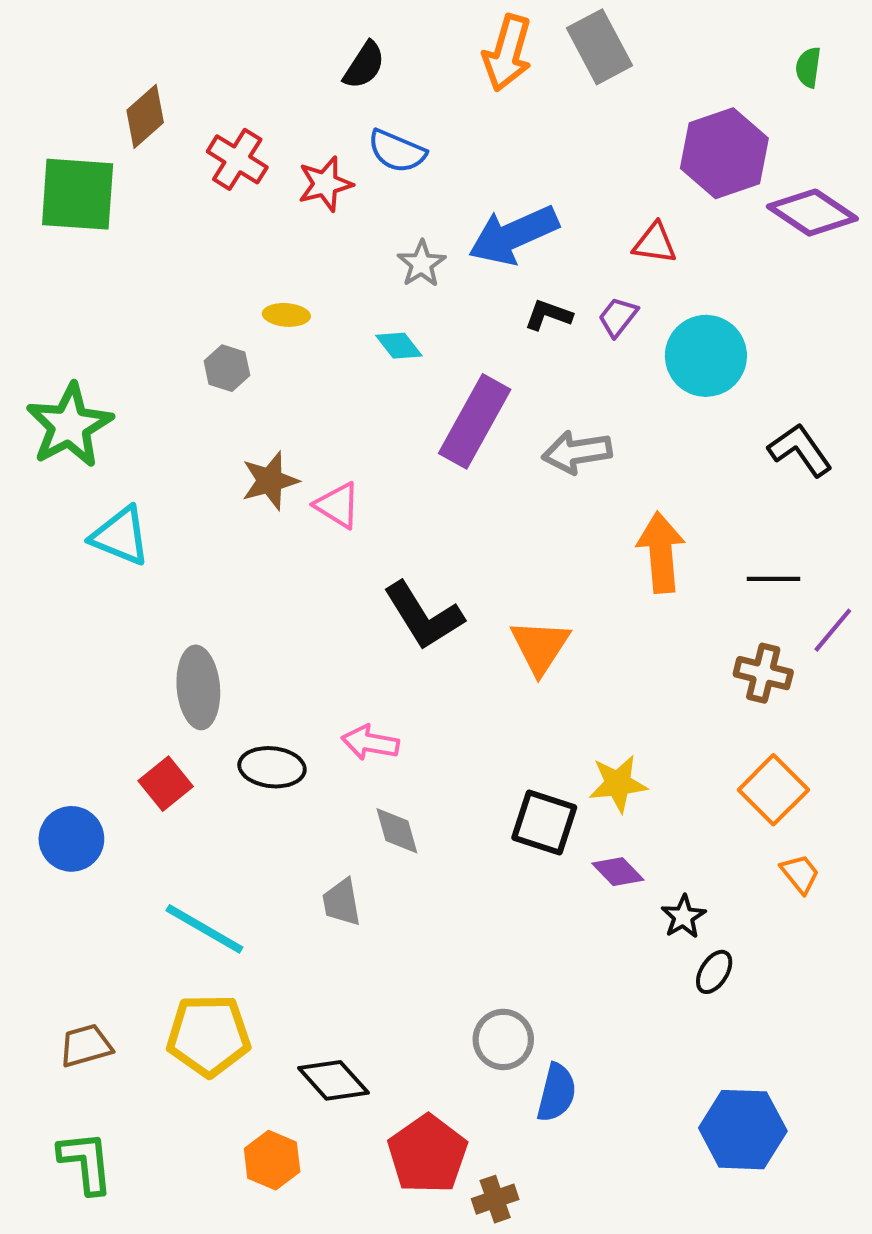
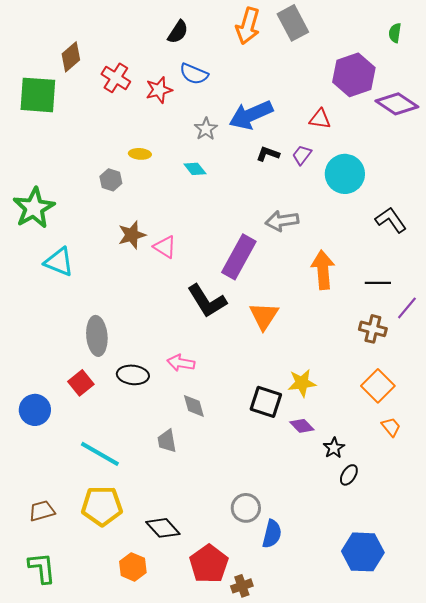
purple rectangle: (475, 421) -> (239, 257), moved

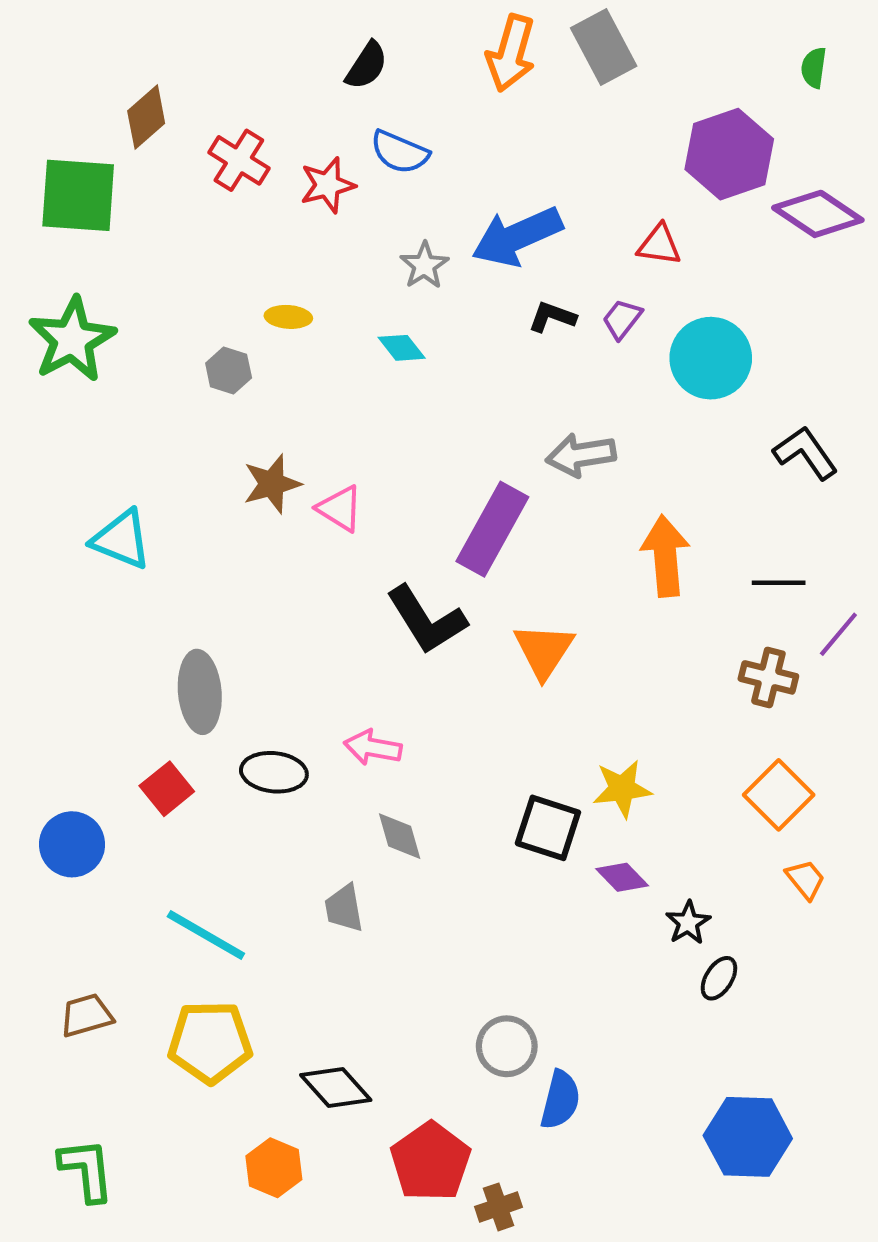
green star: (34, 208) -> (72, 340), moved
brown trapezoid: (42, 511) -> (86, 1015), moved

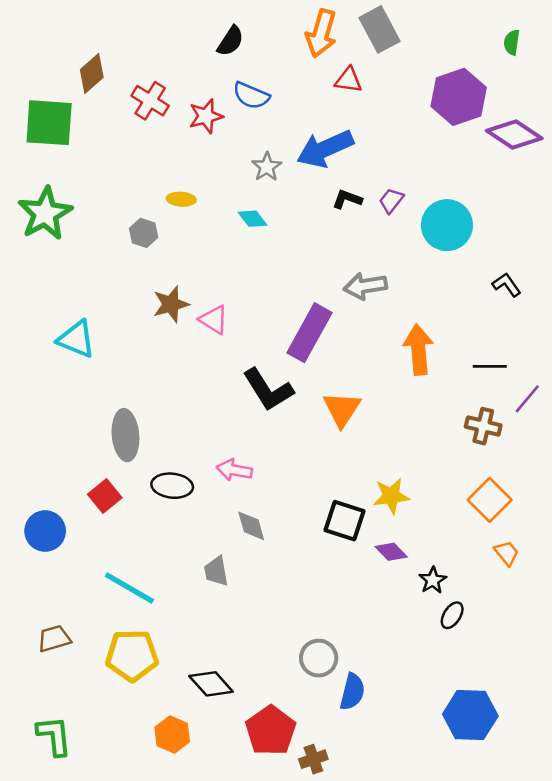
red triangle: (659, 245) -> (348, 80), moved
black L-shape: (805, 453) -> (507, 285), size x0.7

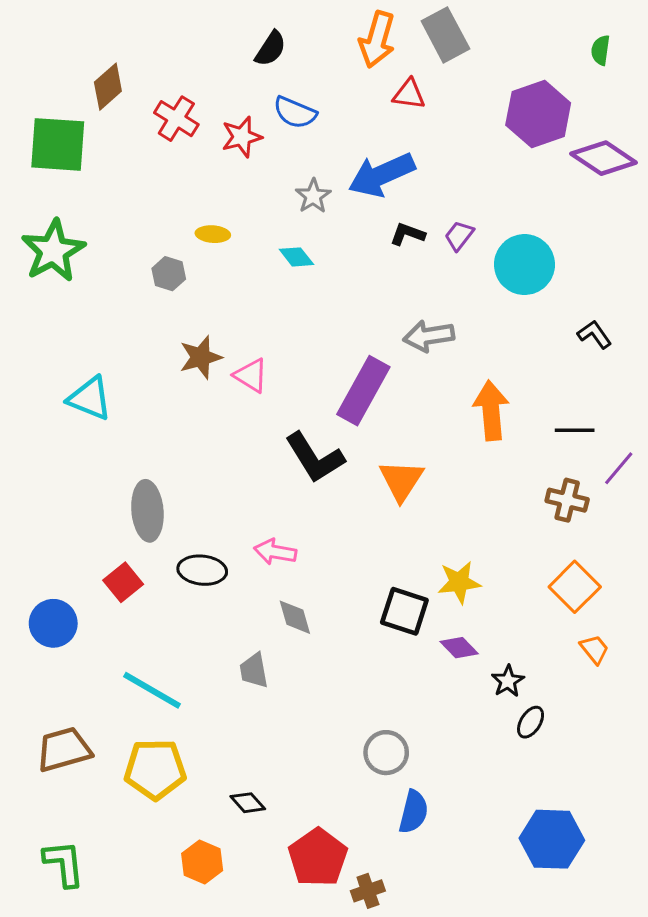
brown trapezoid: (54, 639) -> (64, 750), size x1.4
gray circle: (319, 658) -> (386, 753), moved
black diamond: (211, 684) -> (248, 803), size x0.7

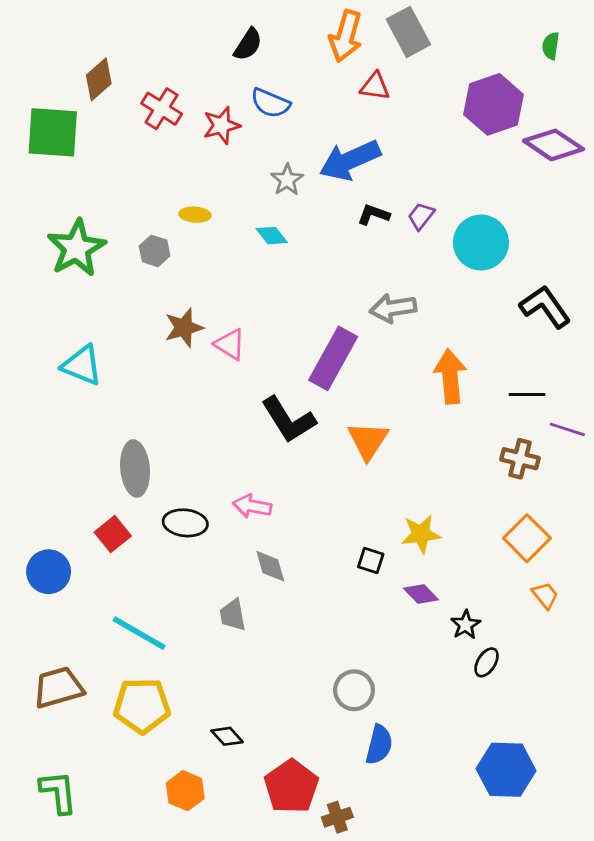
green star: (53, 251) -> (76, 248), moved
black L-shape: (594, 334) -> (545, 307), size x1.6
purple line: (619, 468) -> (567, 429), turned 68
black square: (404, 611) -> (371, 561), size x0.6

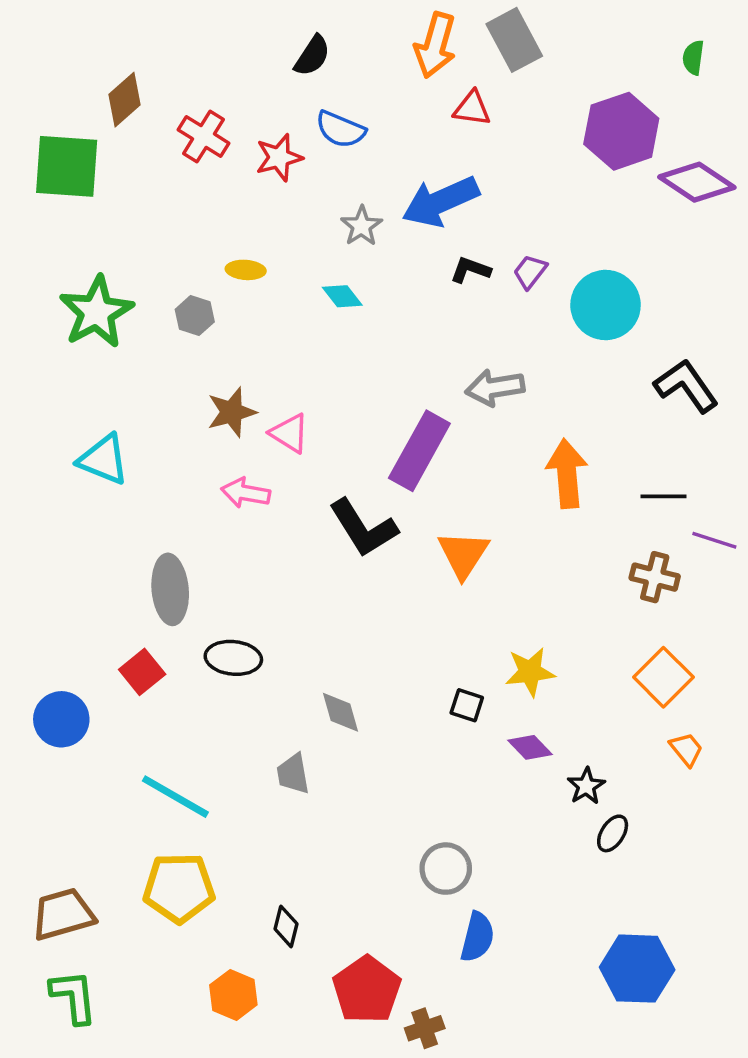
pink arrow: (252, 506) -> (246, 493), moved
brown trapezoid: (58, 687) -> (63, 914), moved
black diamond: (227, 736) -> (286, 926), turned 56

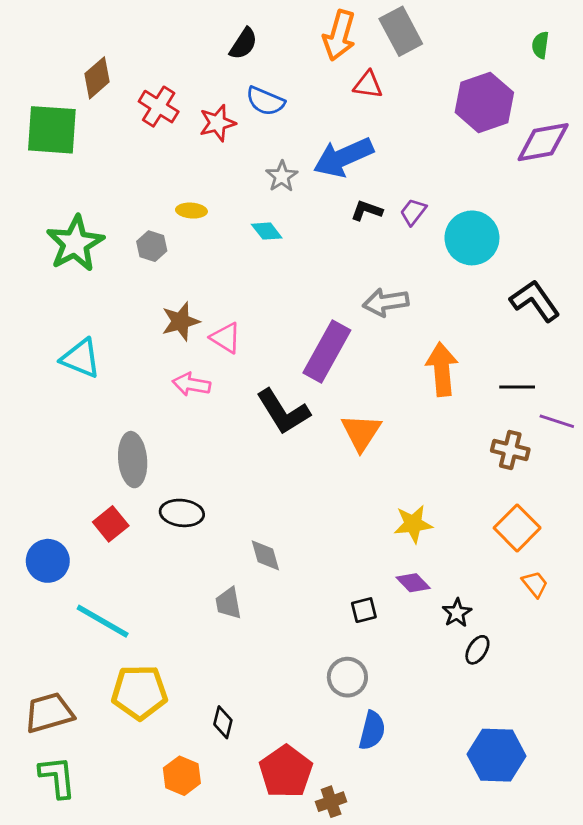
purple diamond: (697, 182) -> (543, 142), turned -44
black square: (467, 705) -> (364, 610), moved, turned -32
cyan line: (175, 797) -> (103, 621), moved

